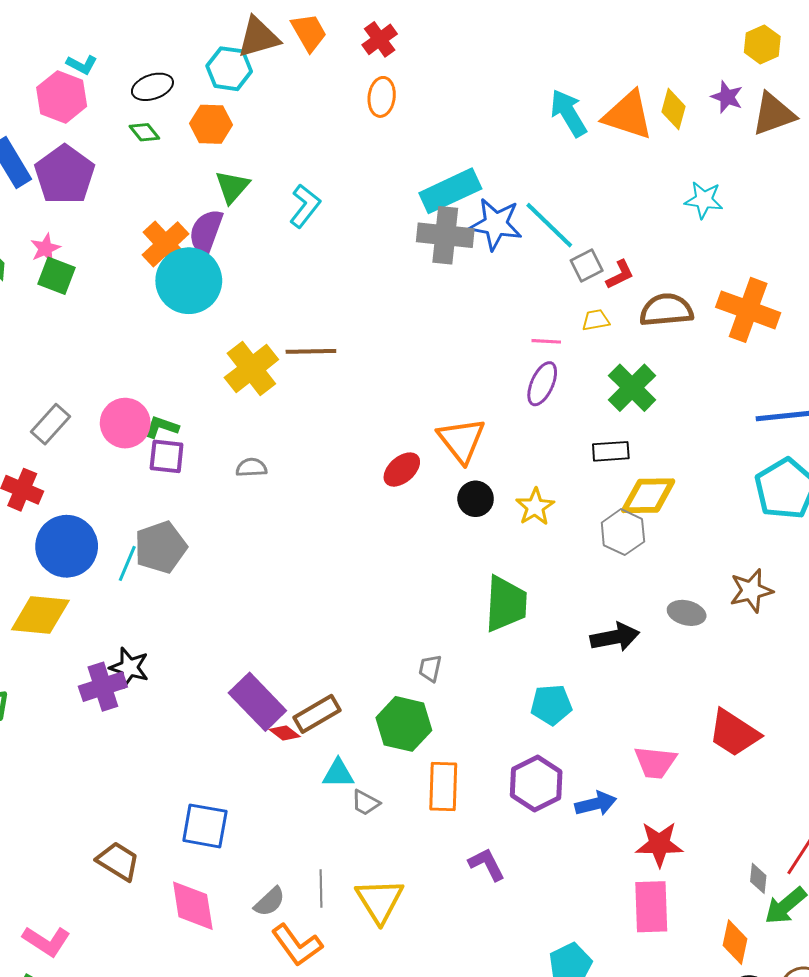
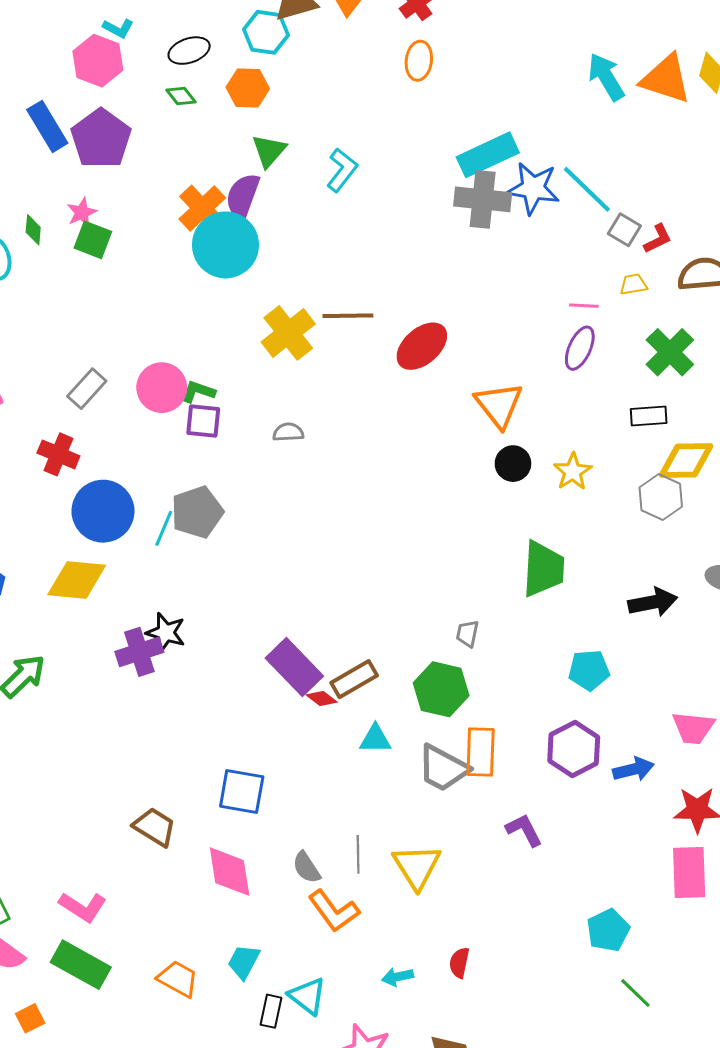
gray square: (587, 266) -> (624, 230), turned -32
red ellipse: (402, 470) -> (422, 346), moved, size x1.4
gray trapezoid: (365, 803) -> (443, 768), moved, size x1.8
gray semicircle: (270, 902) -> (306, 867), turned 100

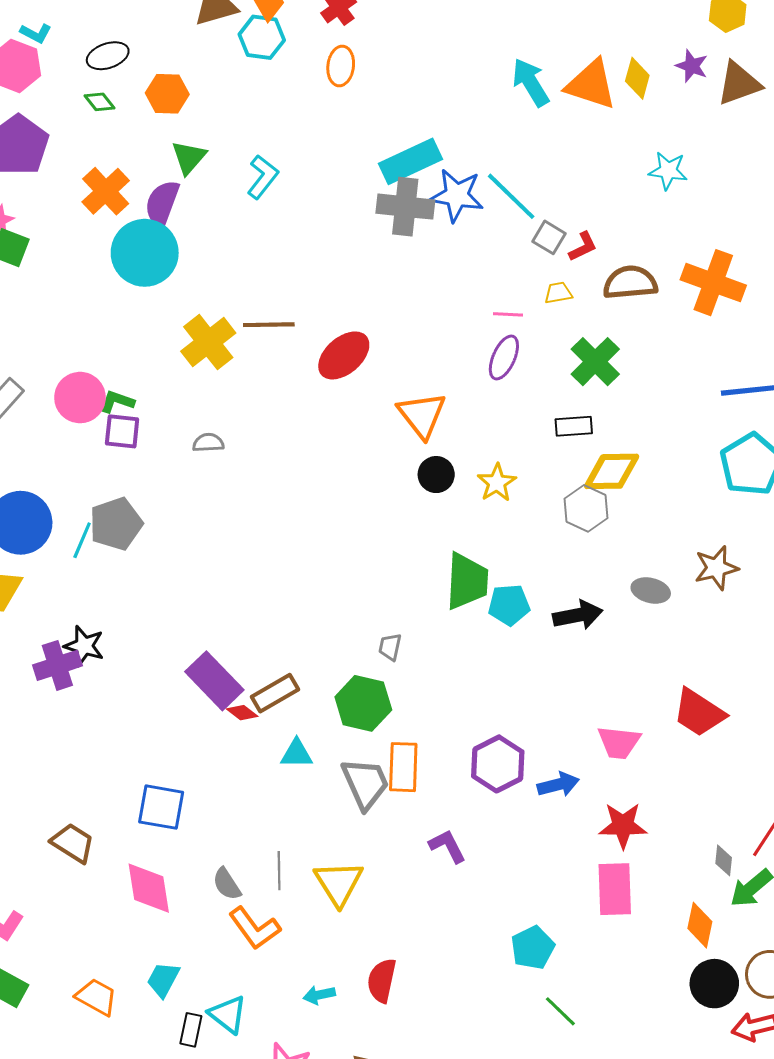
cyan hexagon: (266, 32) -> (262, 37), moved
orange cross: (202, 208) -> (106, 191), moved
cyan pentagon: (589, 670) -> (509, 605), moved
gray trapezoid: (443, 768) -> (365, 783), turned -142
red semicircle: (459, 963) -> (382, 981), size x1.4

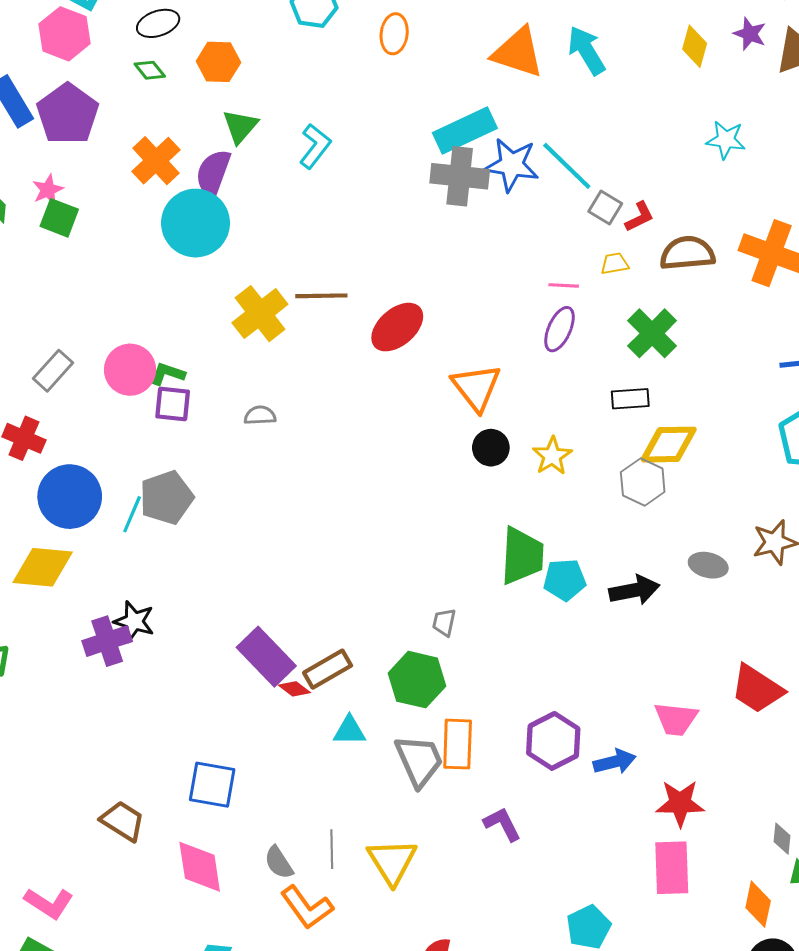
orange triangle: (591, 84) -> (518, 52), moved

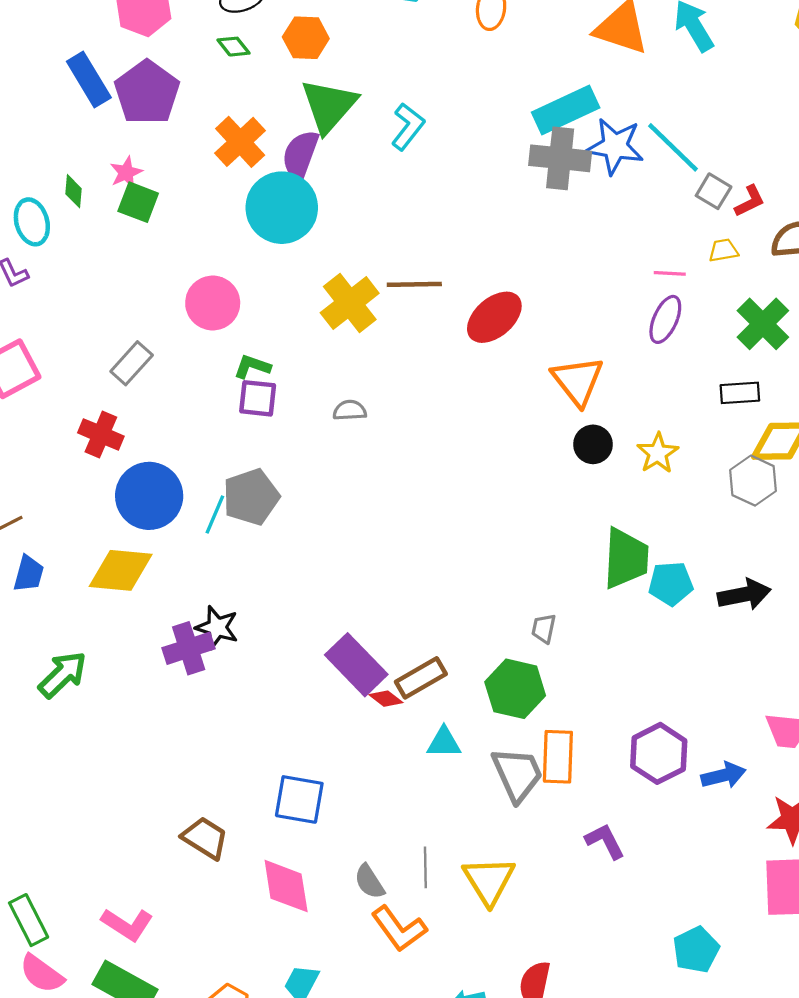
green triangle: (240, 126) -> (329, 106), size x1.5
pink circle: (130, 370) -> (213, 303), moved

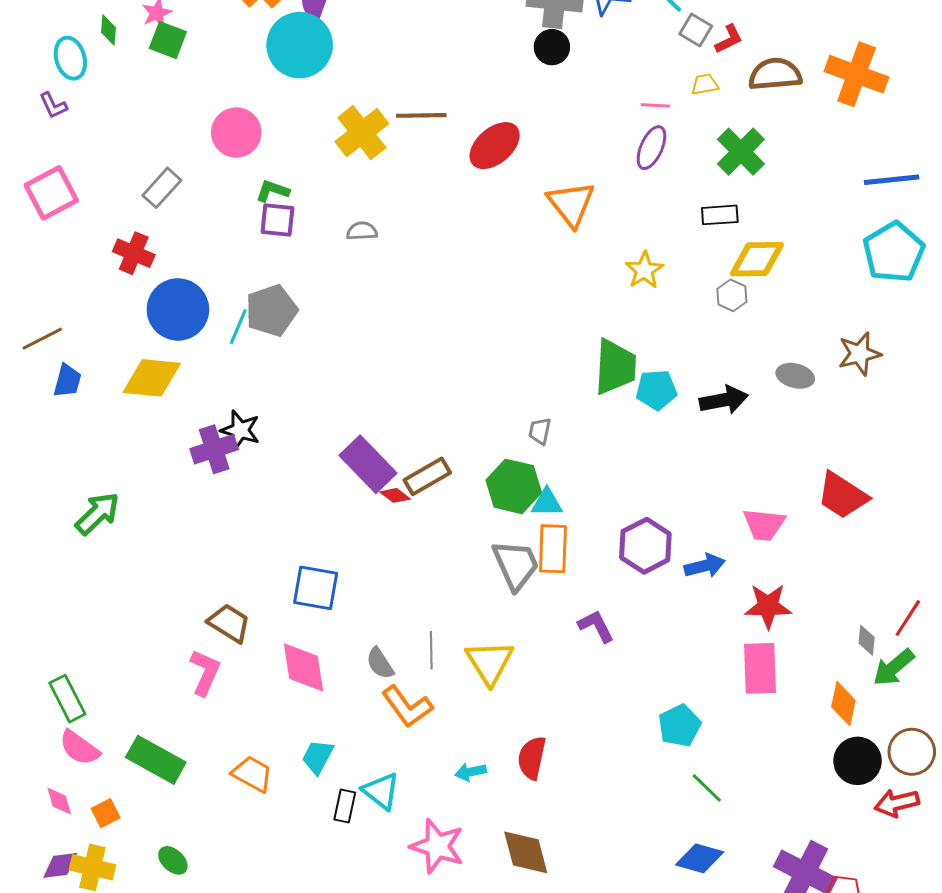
black circle: (593, 444) -> (552, 47), moved
gray hexagon: (753, 481) -> (732, 295), size x0.7
green arrow: (63, 675) -> (98, 514), moved
cyan triangle: (444, 742) -> (547, 502), moved
pink L-shape: (127, 924) -> (205, 672), moved, turned -99

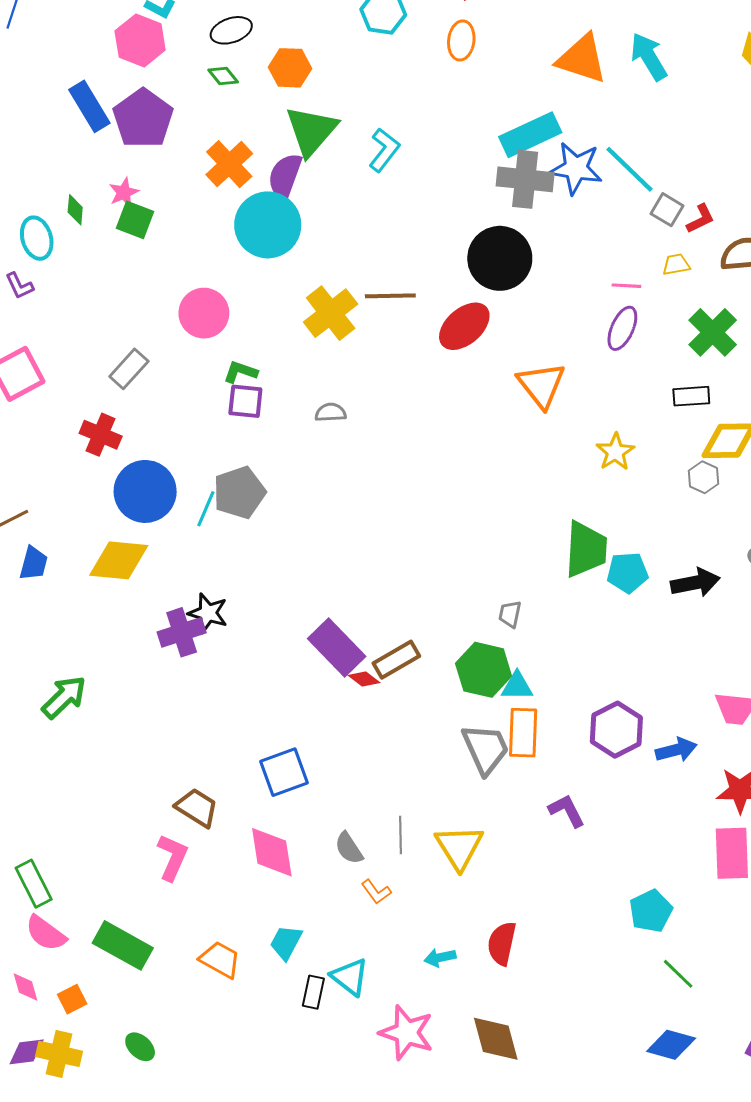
black circle: (552, 47) -> (500, 258), moved, size x1.8
blue square: (316, 588) -> (284, 772), turned -30
orange L-shape: (407, 707) -> (376, 892), size x0.6

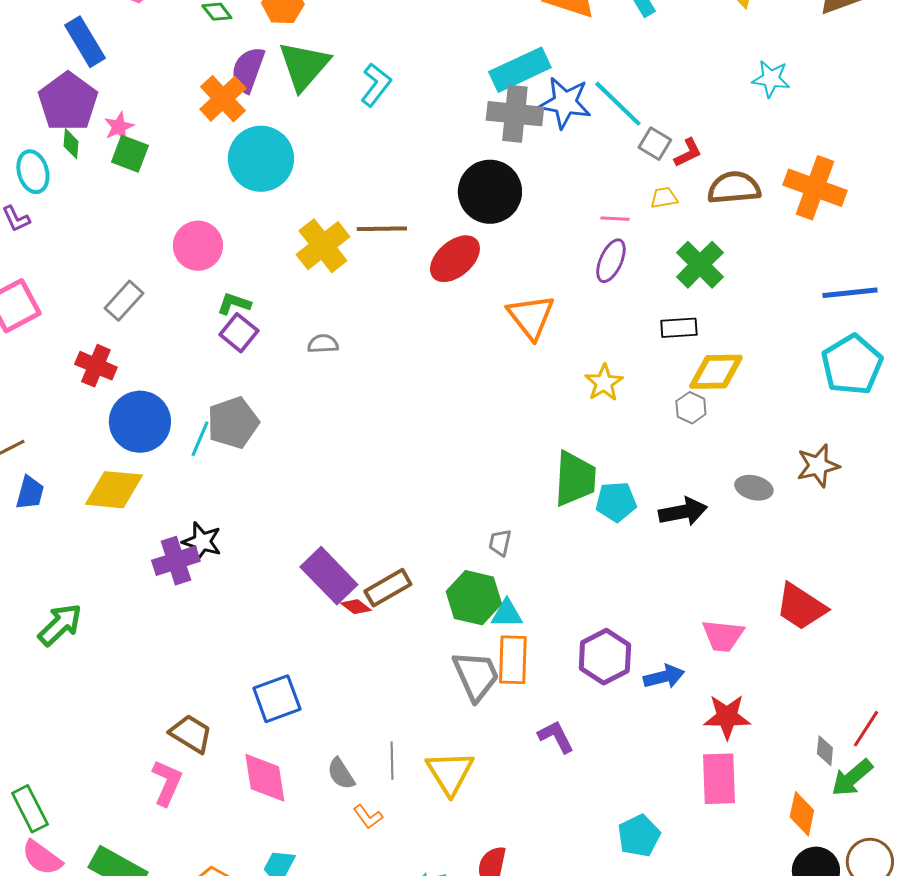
purple pentagon: (143, 119) -> (68, 102), moved
purple semicircle: (285, 176) -> (248, 70), moved
purple square: (245, 401) -> (239, 333), turned 33

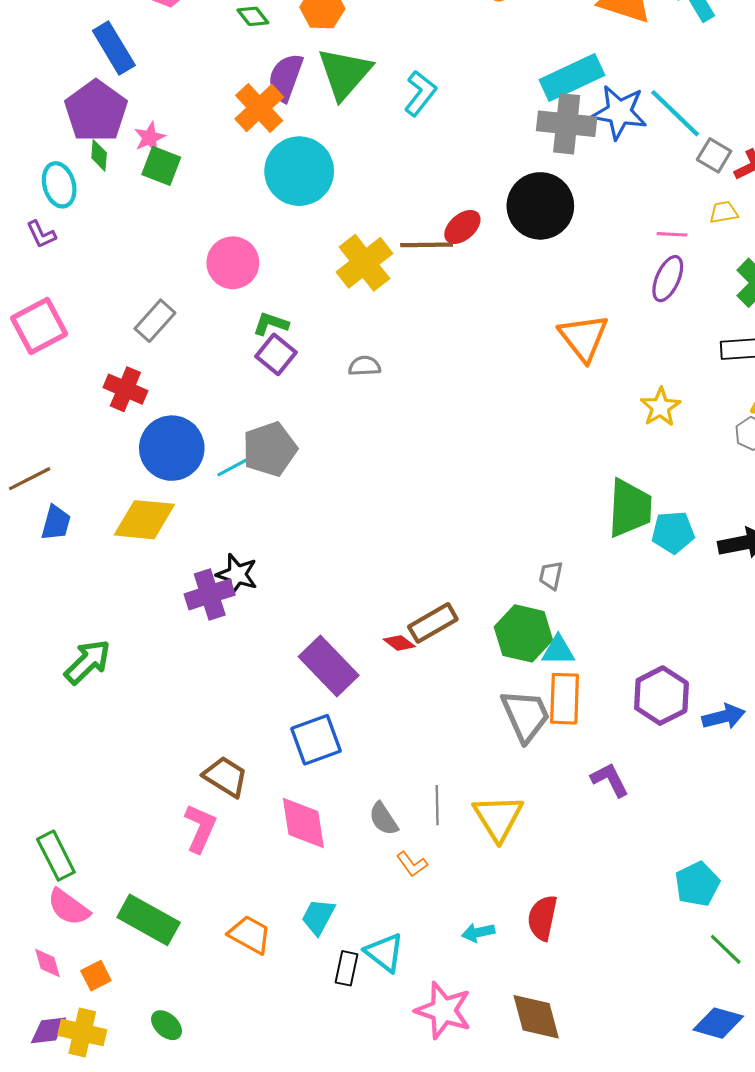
red ellipse: (455, 259) -> (462, 227), moved, size x0.7
cyan line: (200, 439) -> (235, 466), turned 39
purple rectangle: (329, 576) -> (329, 666), moved

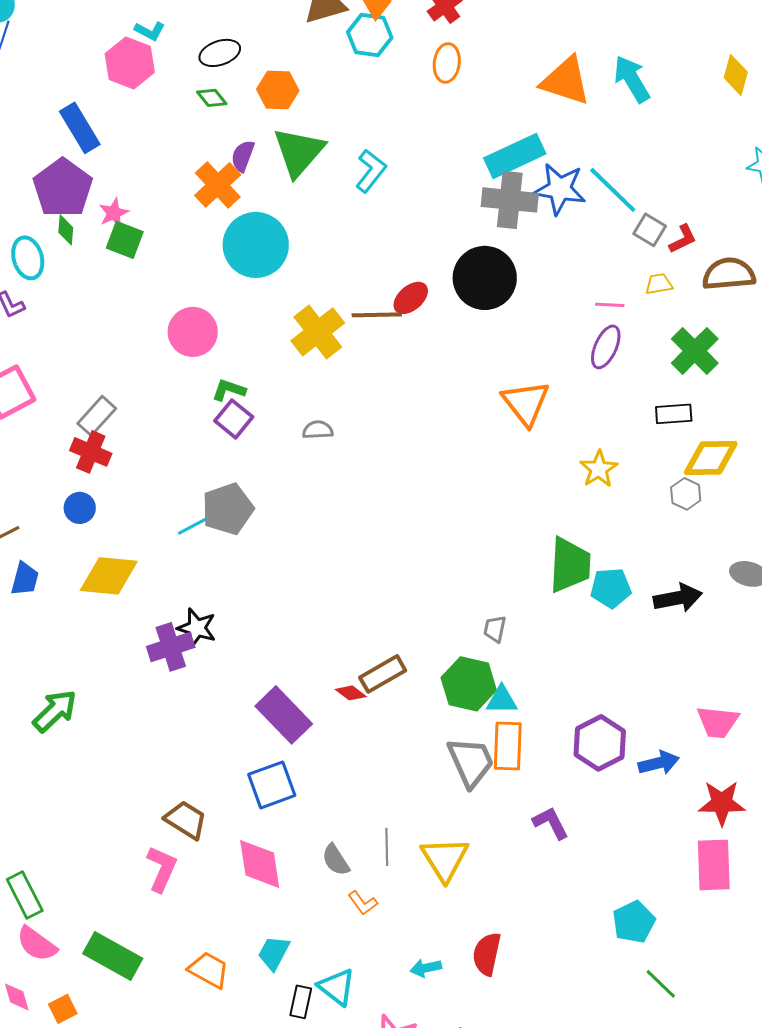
purple semicircle: (285, 77) -> (243, 156), size x0.7
gray rectangle: (155, 321) -> (97, 416), moved
blue circle: (172, 448) -> (80, 508), moved, size x0.5

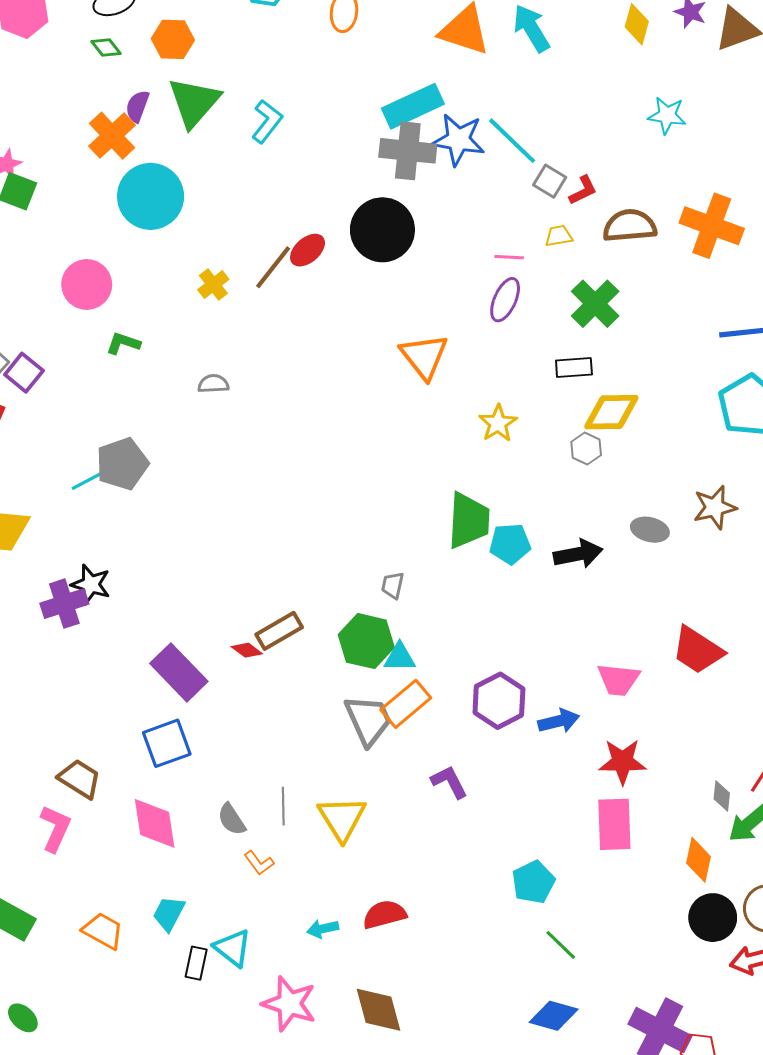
brown line: (377, 315) -> (273, 267), turned -51
yellow cross: (318, 332) -> (213, 284), size x0.6
purple square: (234, 419) -> (24, 373), moved
orange rectangle: (508, 746) -> (406, 704), turned 48
red semicircle: (487, 954) -> (385, 915), turned 63

